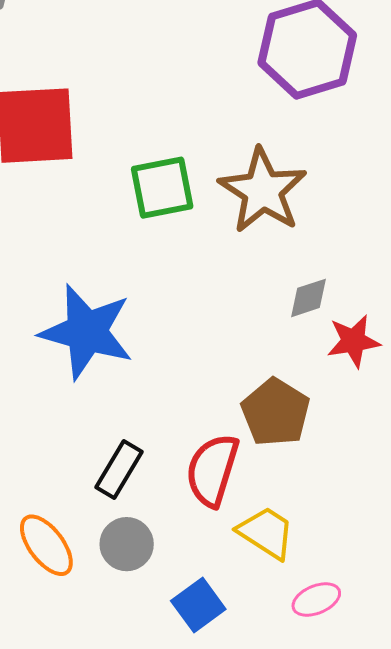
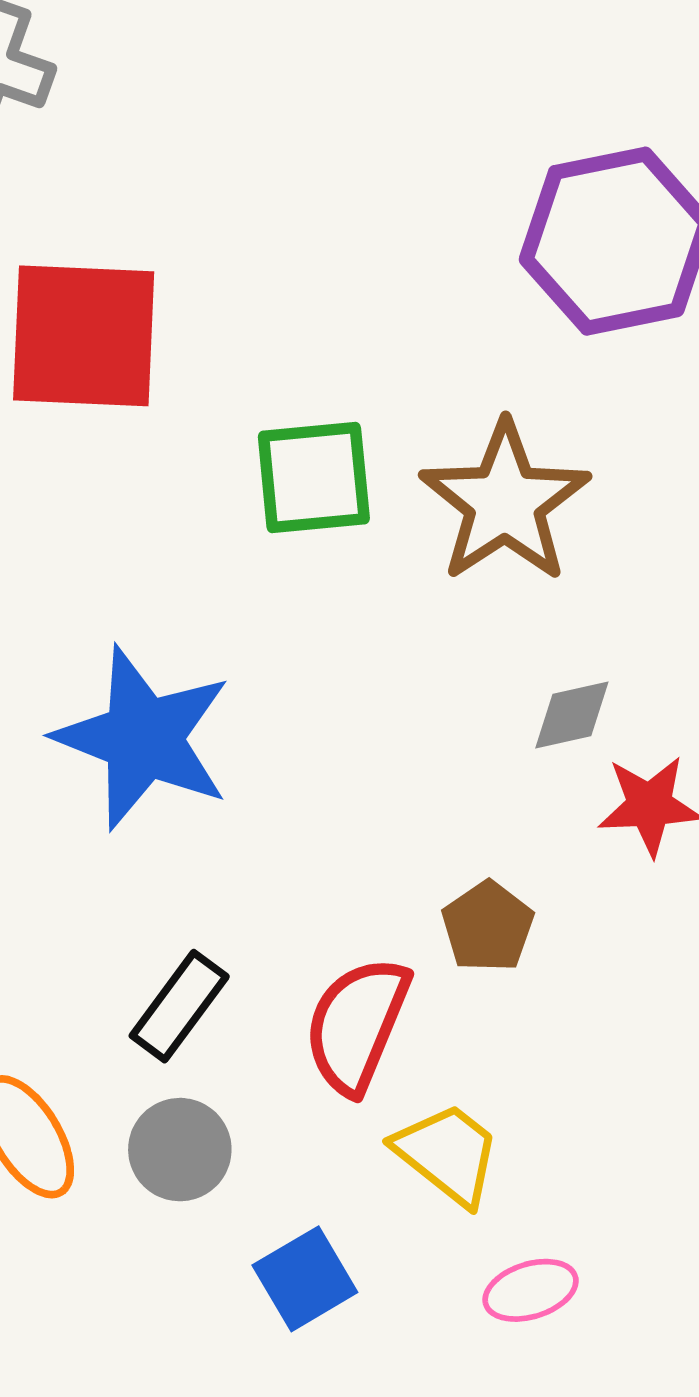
brown pentagon: (275, 412) -> (488, 927), size x0.7

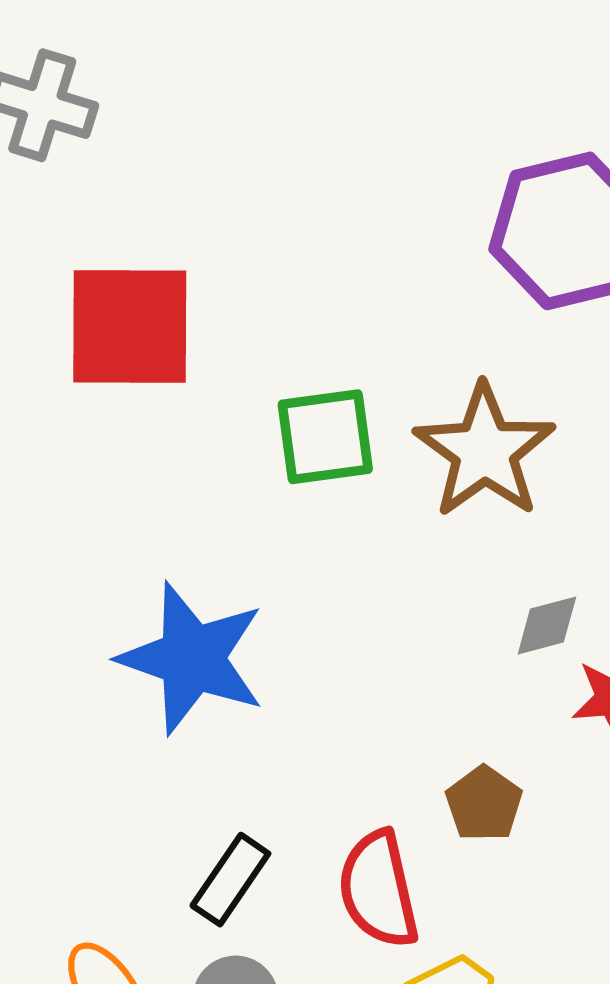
red semicircle: (357, 1025) -> (378, 889), turned -33

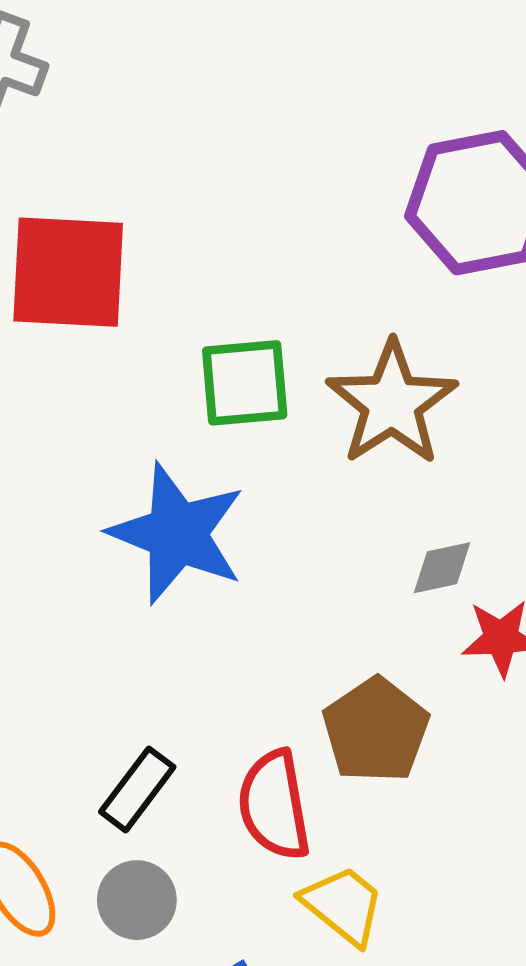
blue star: (192, 658) -> (177, 534), moved
brown pentagon: (484, 804) -> (376, 730), size x1.5

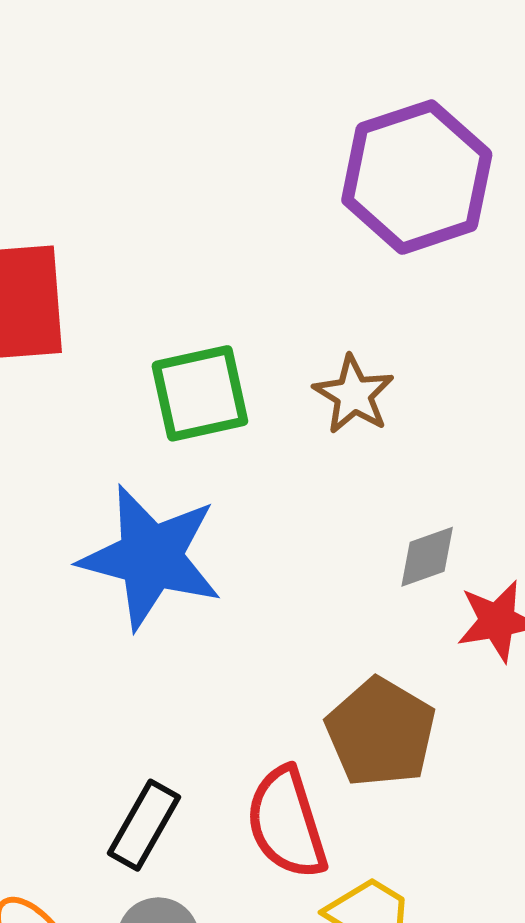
brown star: (392, 403) -> (354, 395), size x0.6

